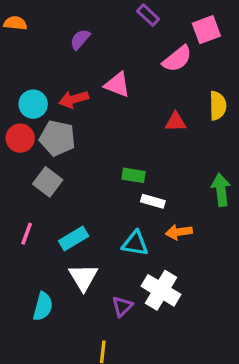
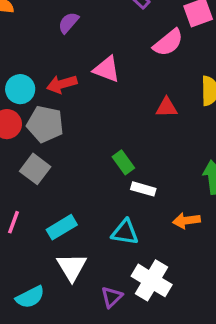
green rectangle: (133, 175) -> (123, 162), turned 45
orange arrow: (179, 232) -> (186, 221), moved
cyan semicircle: (43, 306) -> (30, 297), turned 48

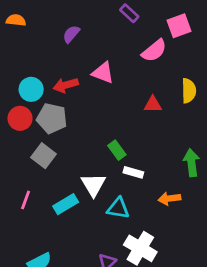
white triangle: (72, 267) -> (93, 185), moved

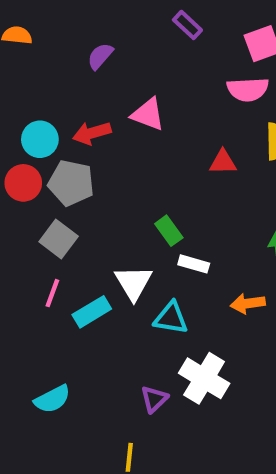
pink semicircle: (154, 51) -> (248, 89), moved, turned 36
pink line: (26, 200) -> (52, 293), moved

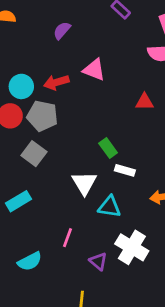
pink line: (52, 293) -> (68, 238), moved
cyan rectangle: (92, 312) -> (19, 201), moved
purple triangle: (154, 399) -> (98, 261), turned -36

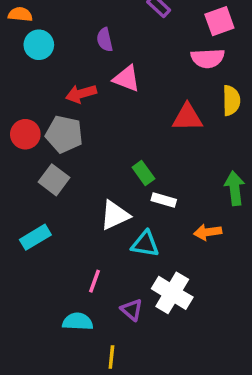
purple semicircle: (62, 30) -> (105, 40), moved, turned -54
cyan circle: (21, 86) -> (39, 45), moved
red triangle: (144, 102) -> (187, 117), size x1.4
white triangle: (84, 183) -> (115, 215), turned 36
cyan semicircle: (30, 261) -> (78, 322), moved, turned -150

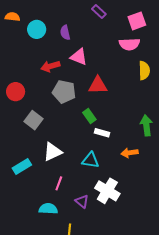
cyan circle: (39, 45) -> (37, 29), moved
red triangle: (187, 117) -> (98, 85), moved
gray pentagon: (64, 134) -> (64, 92), moved
white triangle: (115, 215) -> (52, 152), moved
cyan rectangle: (35, 237) -> (22, 167), moved

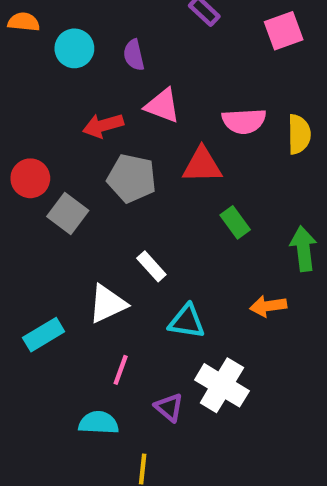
pink semicircle: (129, 44) -> (244, 121), moved
green rectangle: (89, 116) -> (235, 222), moved
gray square: (33, 120) -> (68, 214), moved
white rectangle: (102, 133) -> (151, 266), moved, turned 32

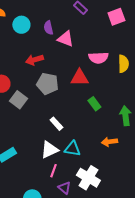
pink triangle: (162, 106) -> (65, 39), moved
white triangle: (107, 304) -> (49, 150), moved
pink line: (121, 370) -> (53, 171), moved

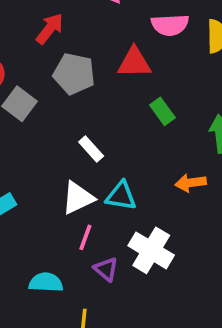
red arrow: (34, 60) -> (50, 29), turned 144

